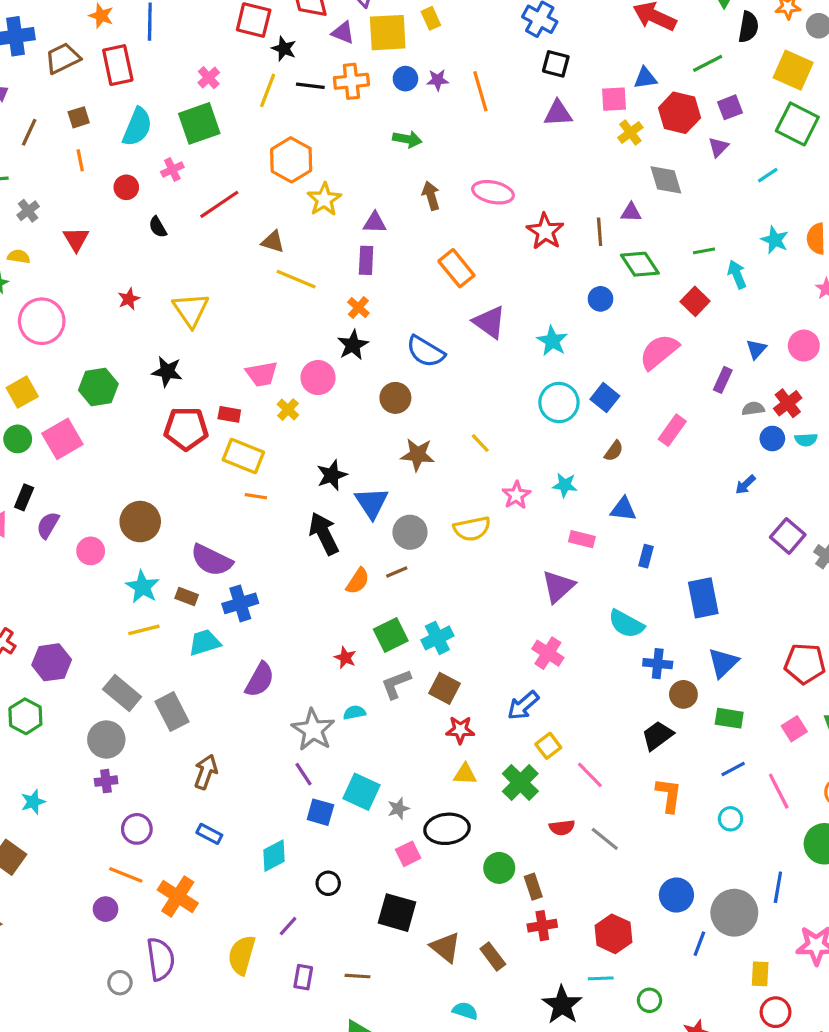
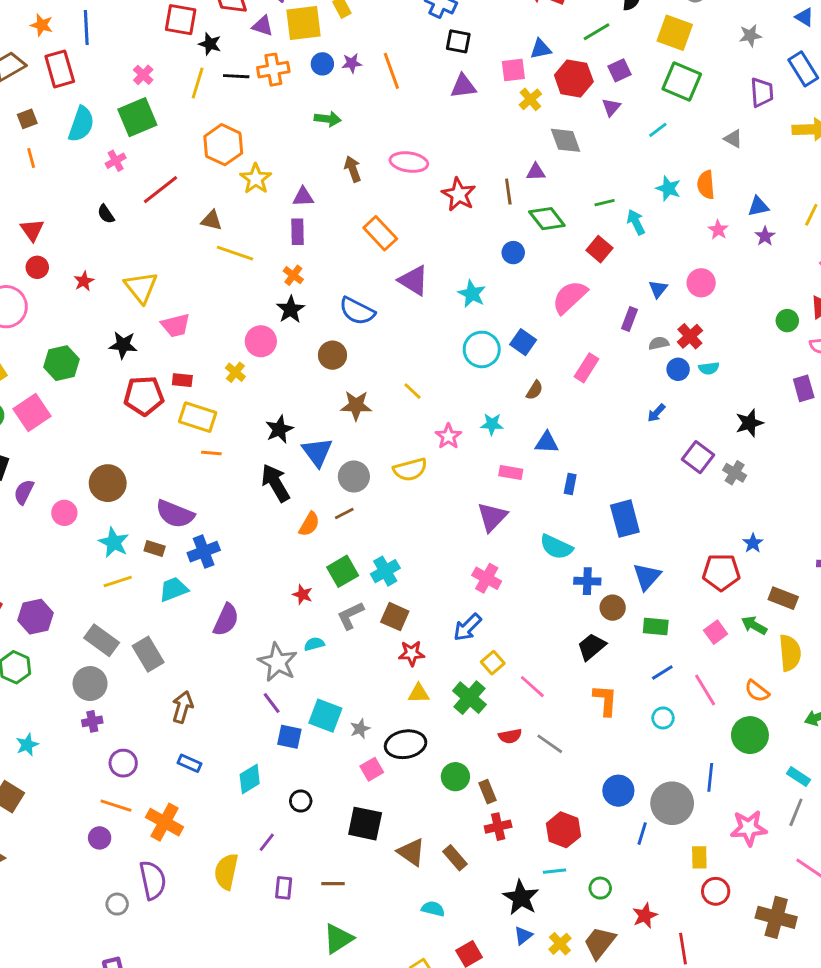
red circle: (126, 187) -> (37, 267), moved
pink trapezoid: (262, 374) -> (176, 325), moved

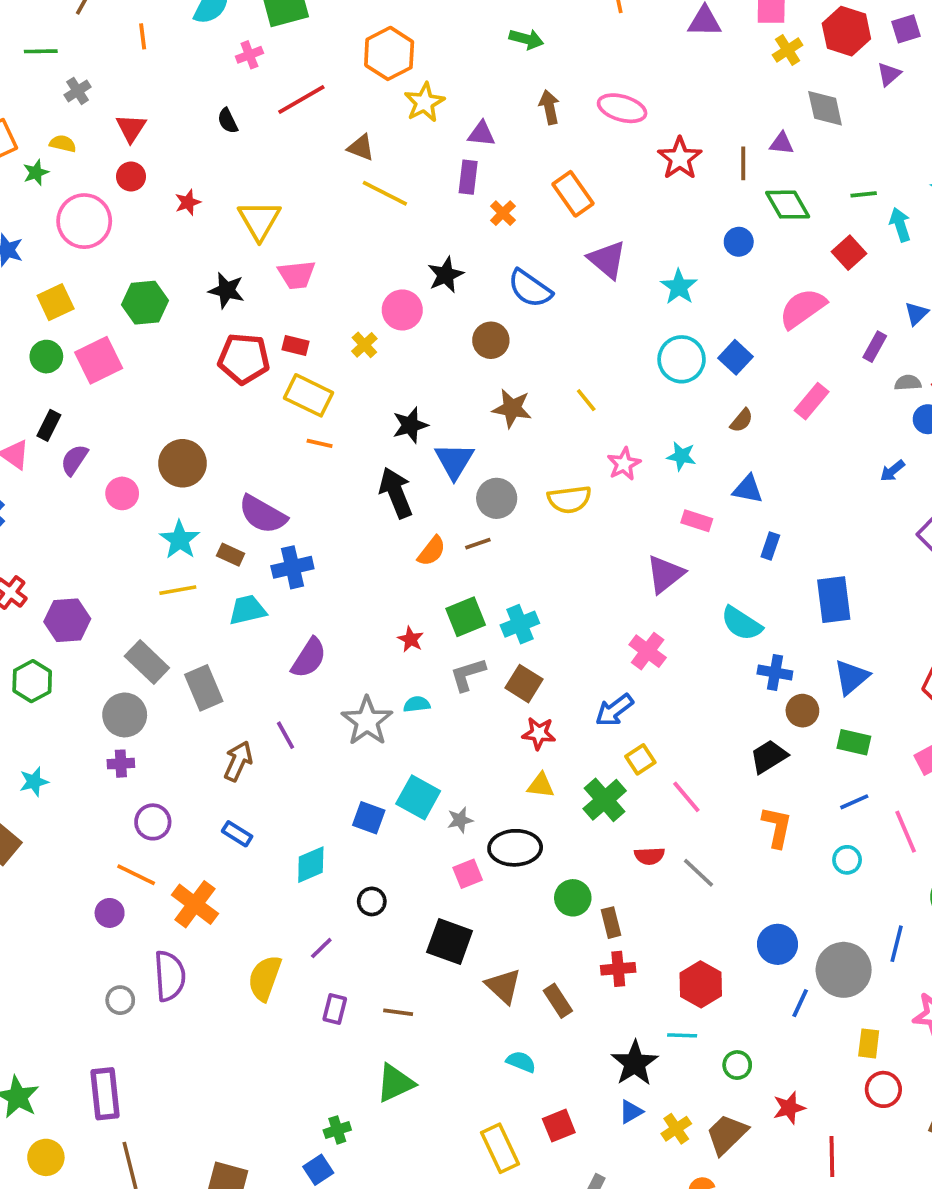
orange cross: (293, 275) -> (503, 213), moved
purple line: (272, 703) -> (286, 735), moved

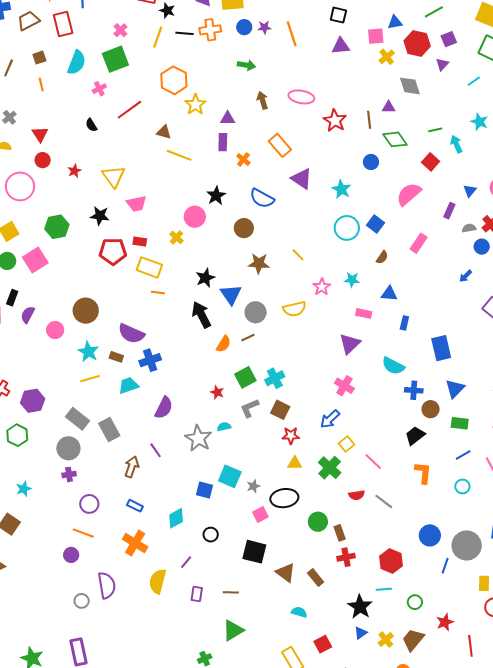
orange cross: (195, 904) -> (135, 543), moved

